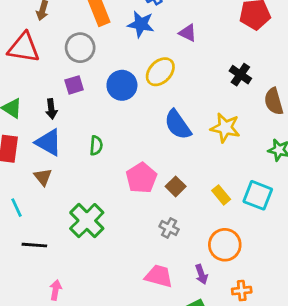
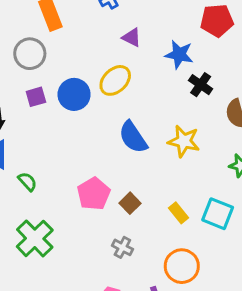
blue star: (141, 24) -> (179, 55), moved
purple triangle: (188, 33) -> (132, 37), moved
purple square: (74, 85) -> (36, 97), moved
green semicircle: (96, 146) -> (27, 182), moved, turned -48

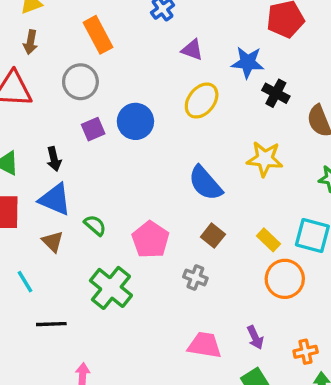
yellow ellipse: (115, 80) -> (202, 101), moved
blue semicircle: (133, 137) -> (205, 183), moved
pink pentagon: (94, 194) -> (150, 240), moved
gray cross: (122, 247) -> (195, 277), moved
orange circle: (182, 266) -> (285, 279), moved

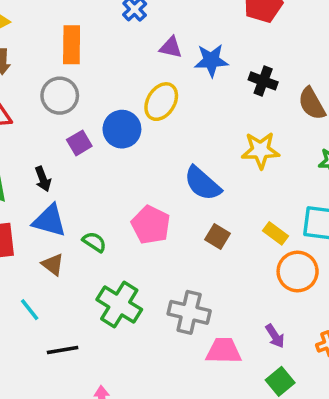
orange rectangle: (98, 35) -> (72, 45), turned 36
blue star: (248, 62) -> (211, 60), moved
yellow ellipse: (202, 101) -> (161, 102), moved
pink pentagon: (150, 240) -> (151, 225), moved
gray cross: (195, 277) -> (189, 312), moved, size x1.6

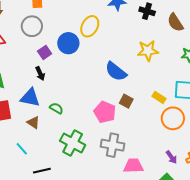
black arrow: (43, 179) -> (40, 74), moved
pink pentagon: (151, 225) -> (105, 112), moved
purple arrow: (275, 336) -> (171, 157), moved

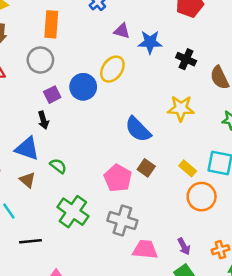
purple arrow: (171, 157) -> (184, 246), moved

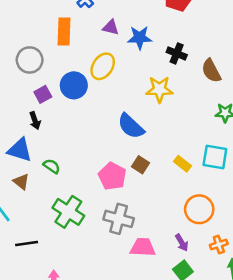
orange rectangle: (51, 24) -> (64, 32), moved
yellow star: (181, 108) -> (159, 89), moved
orange circle: (202, 197) -> (199, 209), moved

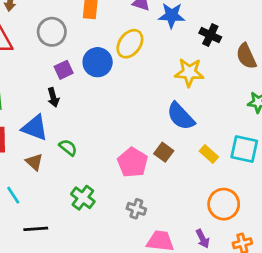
blue semicircle: (131, 126) -> (181, 116), moved
green cross: (68, 212) -> (83, 198), size x0.7
gray cross: (119, 219) -> (136, 209), size x0.6

